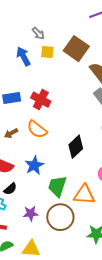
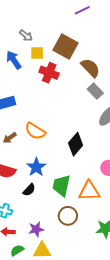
red cross: (41, 100) -> (49, 73), moved
black semicircle: (10, 189) -> (29, 190), moved
purple star: (31, 213) -> (36, 229), moved
brown circle: (60, 217) -> (68, 216), size x0.7

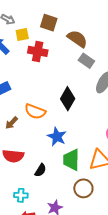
brown square: (65, 47) -> (49, 23), size x0.7
black diamond: (76, 144) -> (68, 99), moved
blue star: (36, 167) -> (57, 137), moved

